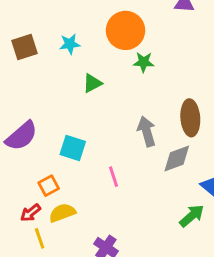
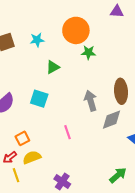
cyan square: (73, 148) -> (39, 99), moved
green arrow: (192, 216) -> (118, 175), moved

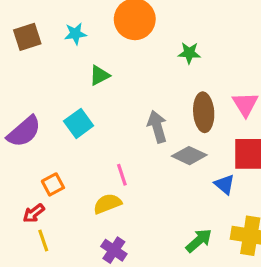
green star: (88, 52) -> (189, 53), moved
cyan square: (39, 99) -> (79, 123), turned 36
gray diamond: (112, 120) -> (189, 156), turned 45
yellow semicircle: (32, 157) -> (107, 204), moved

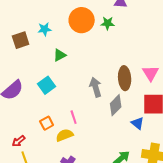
brown square: (27, 37) -> (21, 40), moved
green star: (189, 53) -> (108, 23), moved
gray diamond: (189, 156) -> (116, 105), turned -70
orange square: (53, 184) -> (47, 123), moved

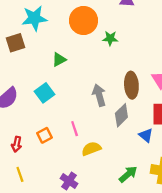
green star: (108, 23) -> (110, 38), moved
cyan star: (45, 29) -> (34, 18), moved, size x1.6
yellow semicircle: (65, 135) -> (91, 149), moved
red arrow: (19, 141) -> (17, 144), moved, turned -40

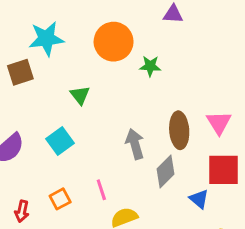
green triangle: (59, 60) -> (80, 95), turned -40

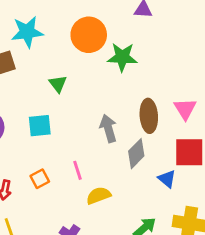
green star: (150, 66) -> (122, 57), size x1.5
cyan square: (60, 141) -> (40, 126), turned 30

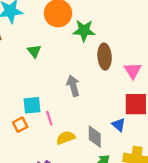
brown ellipse: (149, 116) -> (105, 57), moved
cyan square: (40, 126) -> (32, 105), moved
gray diamond: (136, 154) -> (95, 137), moved, turned -45

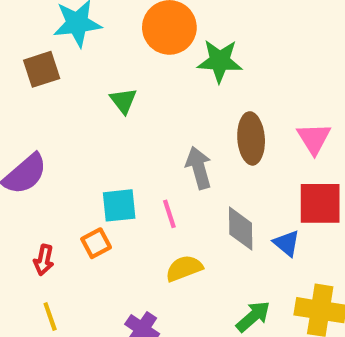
brown ellipse: (105, 57) -> (251, 138), moved
pink line: (49, 118) -> (169, 214), moved
gray diamond: (95, 137) -> (241, 229), moved

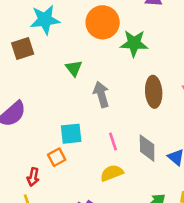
gray arrow: (199, 168) -> (101, 94), moved
pink line: (169, 214) -> (113, 142), moved
red arrow: (44, 260) -> (33, 177), moved

